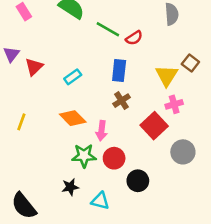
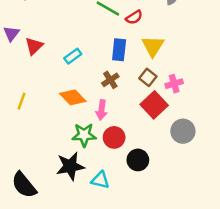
brown square: (190, 63) -> (148, 77), moved
yellow triangle: (167, 76) -> (153, 46), moved
brown cross: (122, 101) -> (110, 80), moved
black star: (70, 187) -> (70, 166), size x1.6

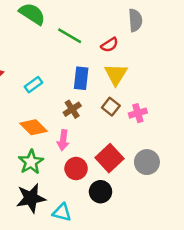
red semicircle: (134, 17) -> (110, 45), moved
red square: (154, 105) -> (110, 158), moved
green star: (84, 135) -> (31, 162), moved, turned -30

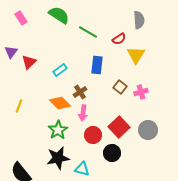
yellow triangle: (116, 74) -> (136, 55), moved
brown cross: (72, 109) -> (80, 92), moved

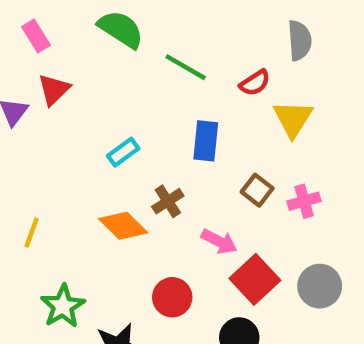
red triangle: (29, 62) -> (54, 90), moved
pink arrow: (83, 113) -> (219, 241), moved, turned -70
green star: (58, 130) -> (63, 306), moved
red circle: (93, 135) -> (172, 297), moved

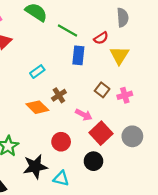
blue rectangle: (206, 141) -> (78, 55), moved

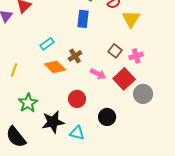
blue rectangle: (78, 55) -> (83, 19), moved
cyan rectangle: (37, 72) -> (47, 44), moved
red square: (101, 133) -> (124, 79), moved

